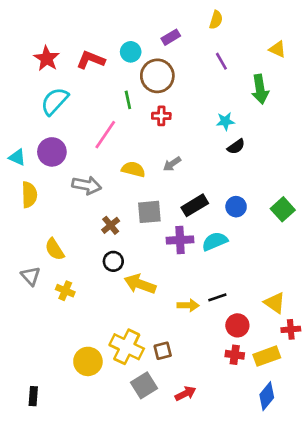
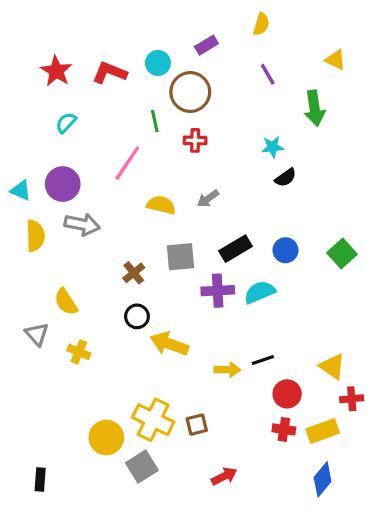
cyan semicircle: (55, 101) -> (66, 123), size x0.6
gray arrow: (87, 185) -> (82, 224), moved
gray square: (144, 385) -> (142, 467), moved

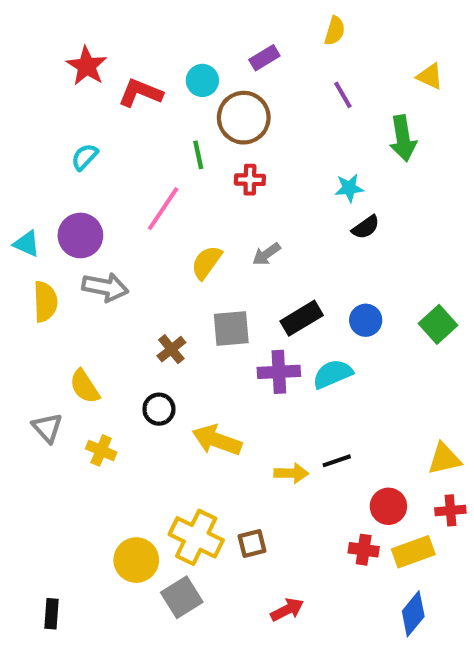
red star: (56, 71) -> (87, 66), moved
yellow semicircle: (161, 205) -> (207, 262), turned -68
black circle: (137, 316) -> (159, 409), moved
yellow triangle: (332, 366) -> (444, 459), moved, turned -48
red circle: (287, 394) -> (388, 506), moved

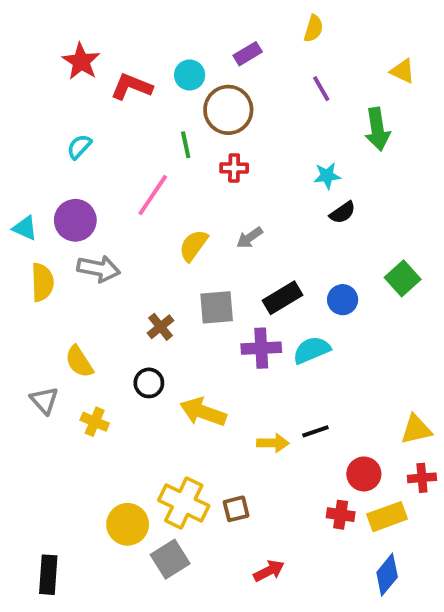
green square: (438, 324) -> (403, 278), moved
black rectangle: (51, 614) -> (48, 575), size x1.4

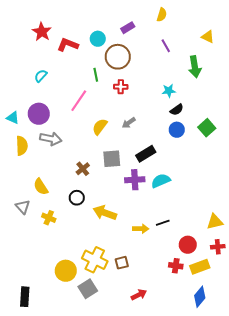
green square: (403, 278) -> (207, 128), moved
blue circle: (343, 300) -> (177, 130), moved

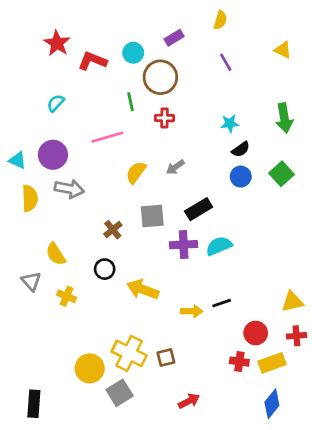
green arrow: (195, 67) -> (284, 118), moved
pink line: (79, 101) -> (107, 137), turned 40

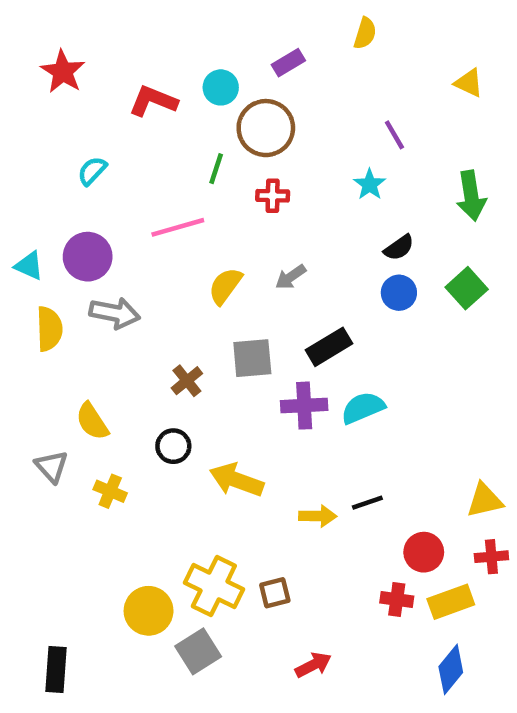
red star: (57, 43) -> (63, 72), moved
purple line: (226, 62) -> (394, 135), moved
green line: (130, 102) -> (216, 169), turned 30
cyan star: (230, 123) -> (370, 184), moved, turned -30

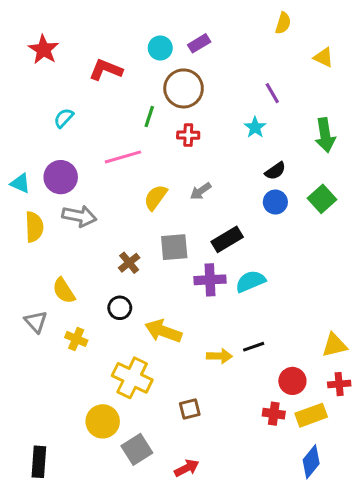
yellow semicircle: (365, 33) -> (283, 23), moved
cyan circle: (221, 87) -> (160, 48), moved
yellow cross: (214, 586) -> (132, 378), moved
red arrow: (313, 665) -> (187, 468), moved

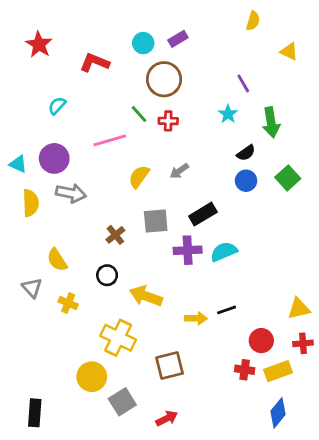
green line: (149, 116) -> (139, 114), moved, turned -60
green arrow: (325, 135) -> (271, 122), moved
brown square: (190, 409) -> (170, 366), size x1.5

